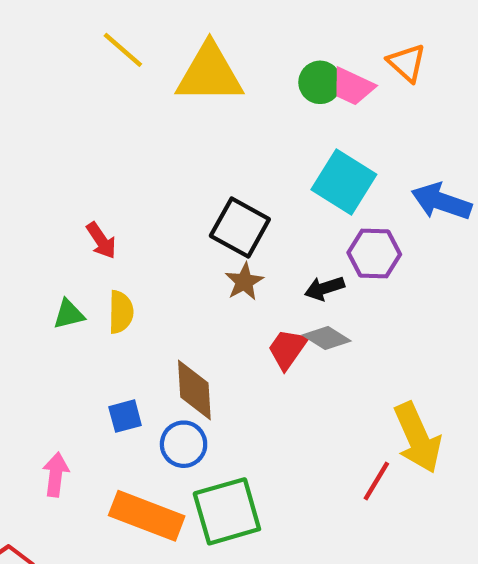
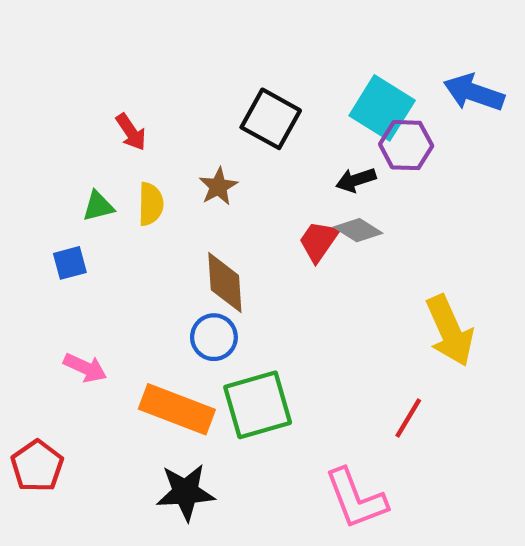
cyan square: (344, 182) -> (382, 108), moved
brown star: (244, 282) -> (218, 187), moved
blue square: (125, 416) -> (70, 263), moved
pink arrow: (56, 475) -> (85, 368), turned 108
red line: (376, 481) -> (408, 418), moved

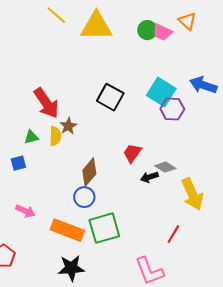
red arrow: (131, 132) -> (46, 103), size x1.8
black arrow: (356, 180) -> (149, 177), moved
brown star: (218, 187) -> (68, 126), moved
gray diamond: (358, 230) -> (165, 167), moved
brown diamond: (225, 283) -> (89, 172), turned 44

